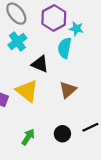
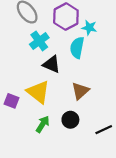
cyan cross: (17, 41) -> (39, 41), moved
black circle: (62, 134) -> (70, 120), moved
green arrow: (28, 137) -> (43, 124), moved

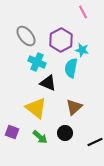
cyan cross: (39, 41) -> (37, 62), turned -30
purple square: (12, 101) -> (12, 132), moved
green arrow: (43, 124) -> (40, 137), turned 98

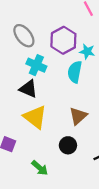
black triangle: (48, 83) -> (28, 89), moved
green arrow: (40, 137) -> (40, 168), moved

